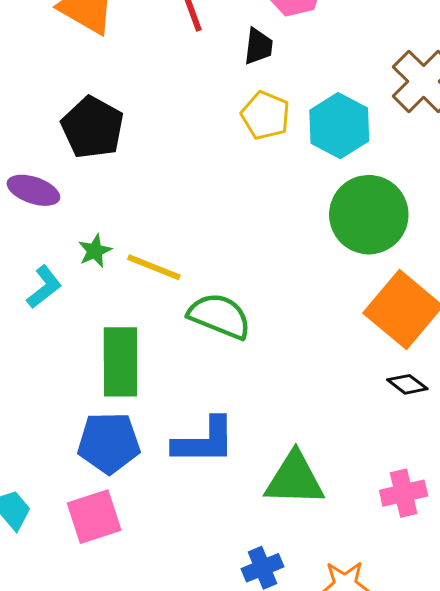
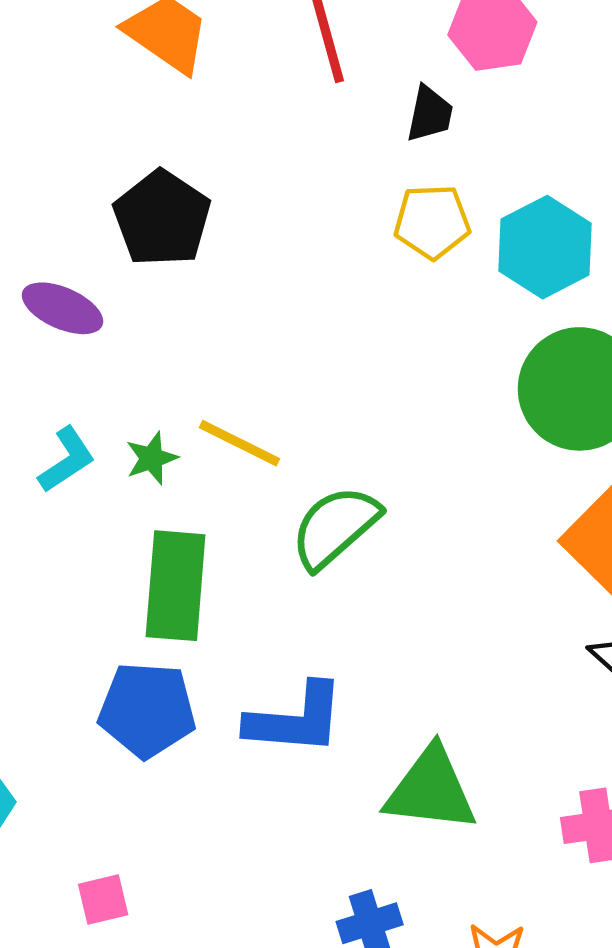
yellow pentagon: (266, 115) -> (432, 222), turned -30
green star: (95, 251) -> (152, 458), moved
green semicircle: (219, 316) -> (335, 527), turned -68
pink square: (94, 517) -> (103, 900), moved, size x0.6

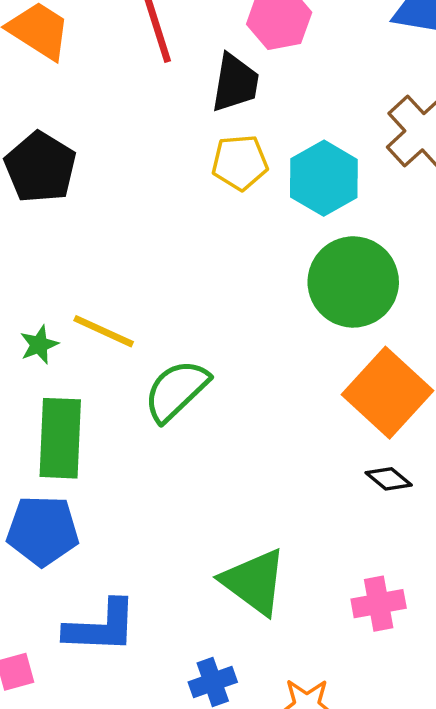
black trapezoid: (430, 114) -> (235, 83), size x1.4
blue L-shape: (295, 719) -> (101, 627), moved
green triangle: (431, 790) -> (254, 582), turned 32

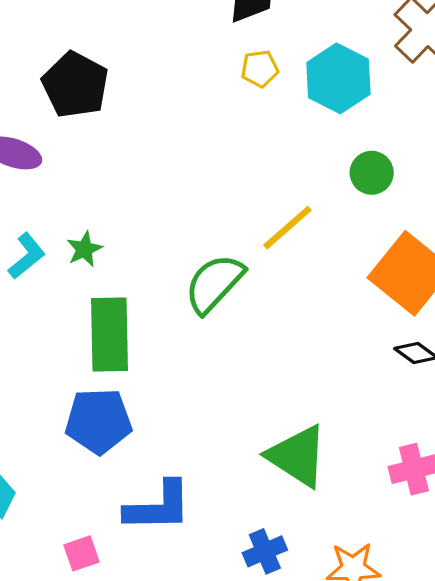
yellow pentagon: (240, 162) -> (260, 69), size x0.7
green circle: (353, 282) -> (372, 173), size x0.5
yellow line: (104, 331) -> (287, 228), moved, turned -62

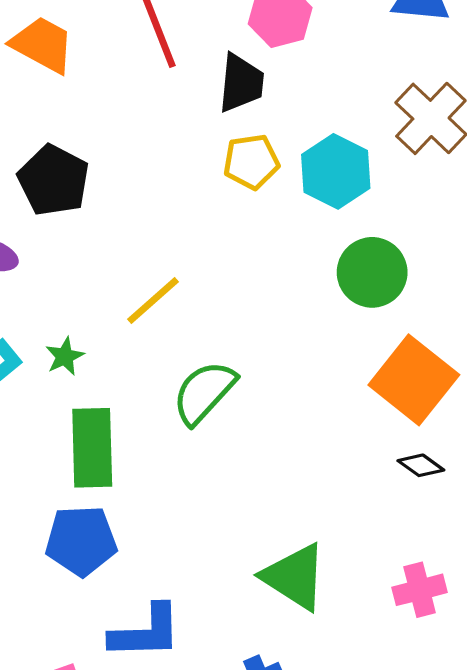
yellow pentagon: (260, 69) -> (251, 162), size x1.4
green circle: (372, 173) -> (372, 272), size x1.5
yellow line: (287, 228) -> (153, 300), moved

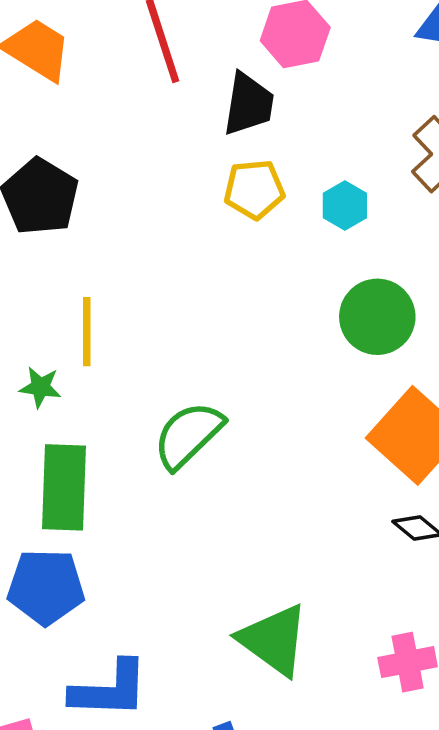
cyan hexagon: (336, 171) -> (345, 206), size x0.6
yellow line: (153, 300) -> (87, 332), moved, turned -52
green star: (65, 356) -> (40, 387), turned 30

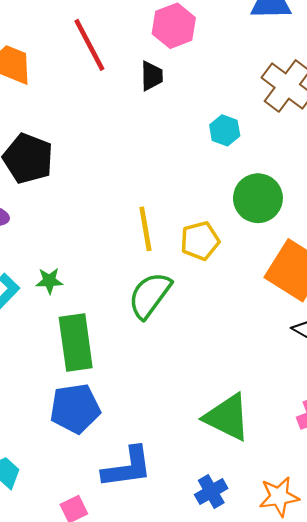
black trapezoid: (249, 104) -> (152, 76), size x0.7
yellow pentagon: (254, 189) -> (200, 241), moved
yellow line: (87, 332) -> (145, 229), moved

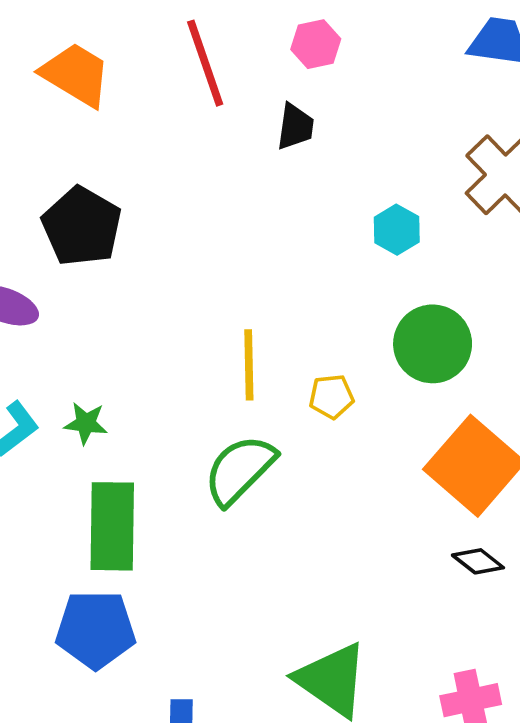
pink hexagon: (174, 26) -> (316, 44), moved, size x0.7
yellow pentagon: (200, 241) -> (331, 397), size x0.7

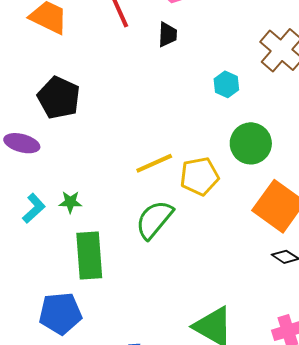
yellow line: (249, 365) -> (154, 163), turned 72
yellow pentagon: (331, 397) -> (200, 176), size x1.6
blue pentagon: (96, 629) -> (60, 313), moved

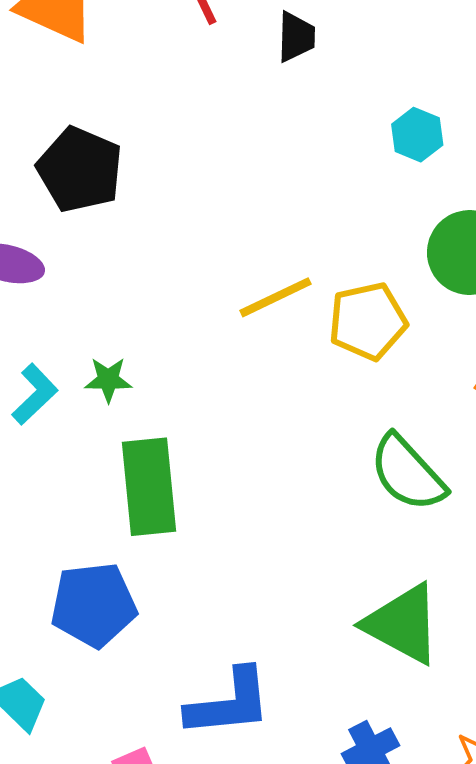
green semicircle: (154, 219) -> (408, 473), moved, turned -81

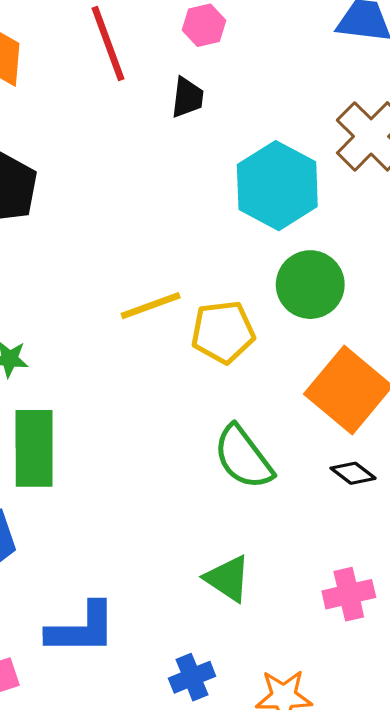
cyan hexagon: (417, 135) -> (277, 186), size x2.0
green triangle: (403, 624) -> (228, 579), size x0.7

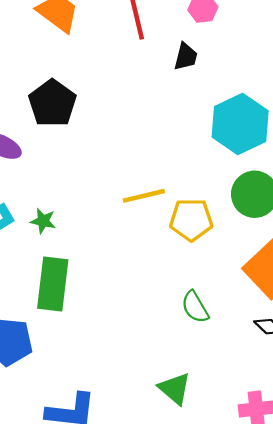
green semicircle: (243, 457) -> (195, 307), size x0.7

